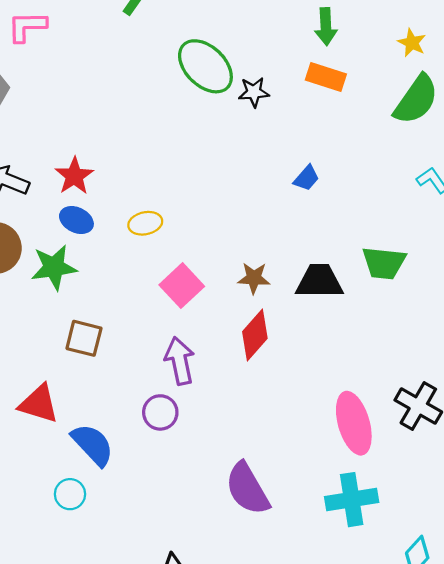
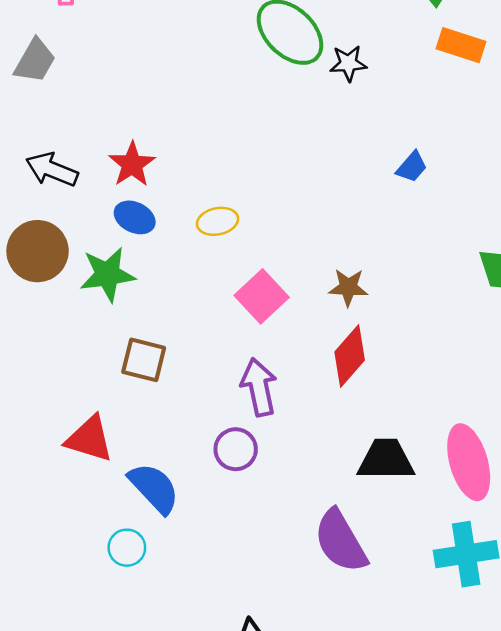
orange rectangle: (326, 77) -> (461, 45), moved
black trapezoid: (319, 281) -> (386, 460), moved

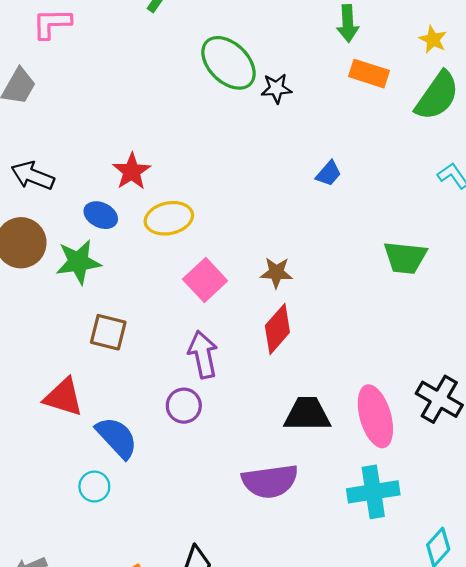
red star: (132, 164) -> (132, 171), moved
yellow ellipse: (218, 221) -> (169, 218), size x1.4
purple semicircle: (341, 541) -> (270, 481), turned -68

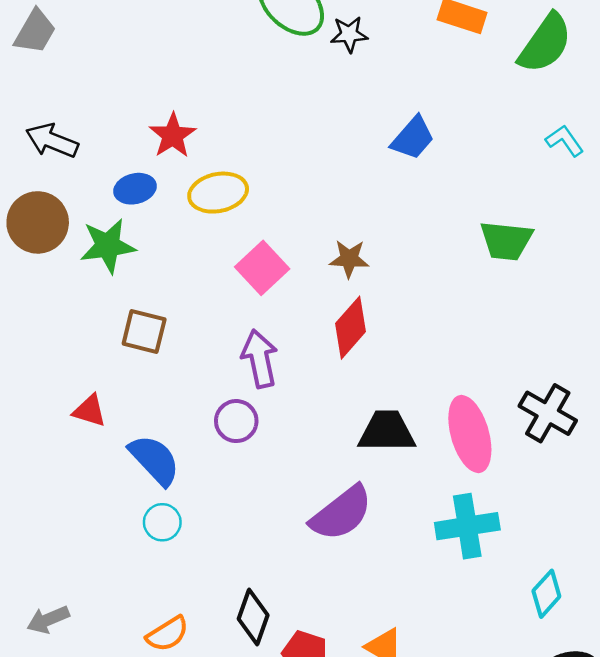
blue trapezoid: (329, 174) -> (413, 138), size x1.4
blue ellipse: (101, 215) -> (135, 189), turned -40
red triangle: (63, 397) -> (90, 411), size x0.7
purple semicircle: (270, 481) -> (341, 513), turned -30
cyan circle: (94, 487) -> (162, 522), moved

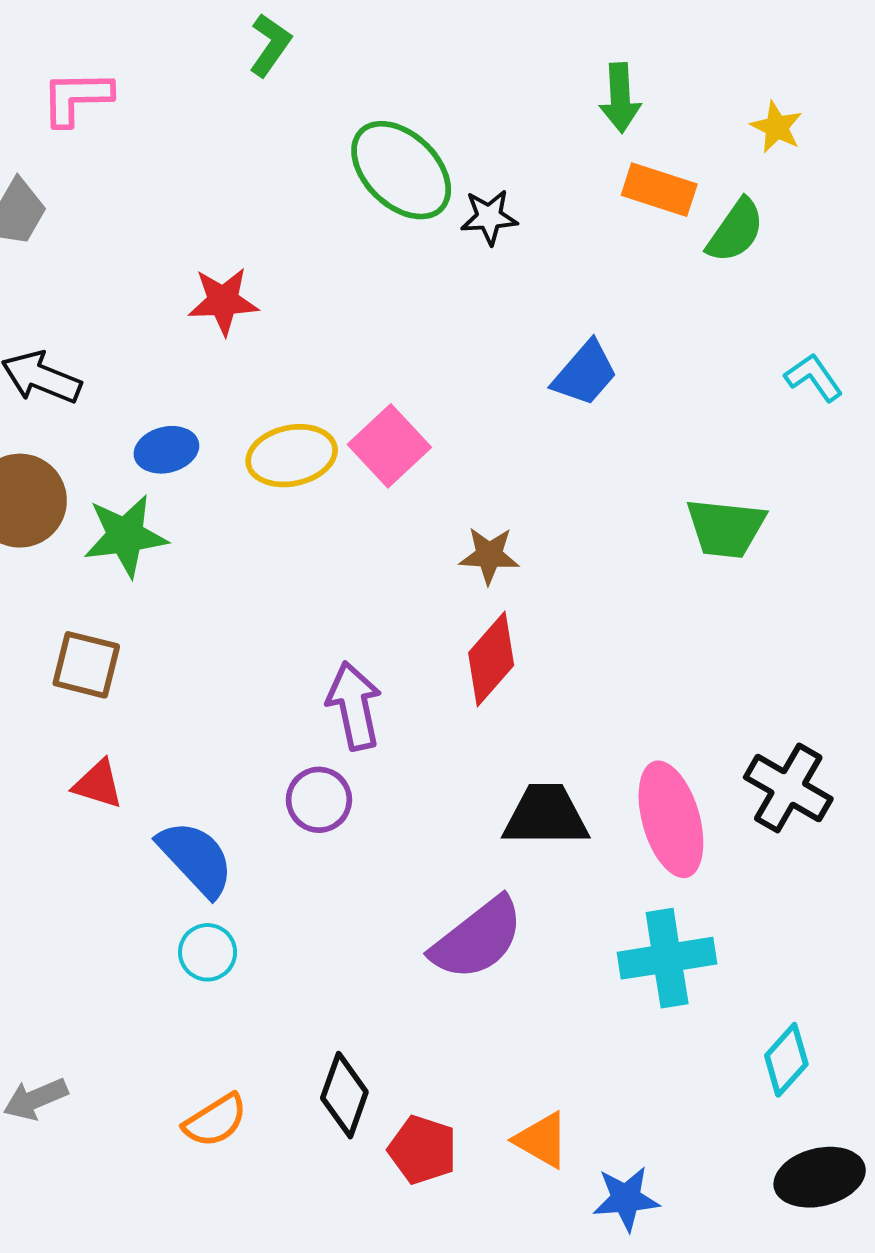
green semicircle: (545, 43) -> (735, 231), moved, size x0.7
red star: (173, 135) -> (223, 301), moved, turned 30
pink square: (262, 268) -> (389, 446), moved
brown square: (144, 331) -> (86, 665), moved

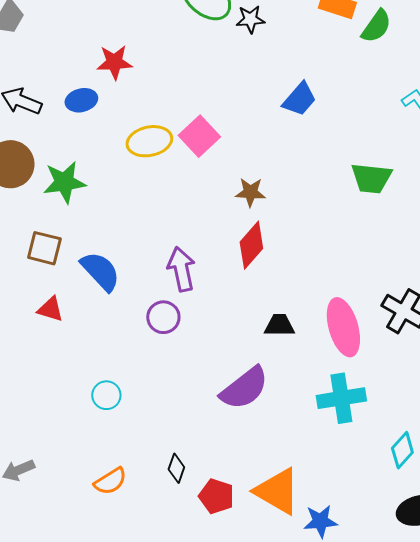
blue ellipse: (166, 450) -> (81, 100), moved
black trapezoid: (546, 815) -> (279, 325), size x0.7
blue semicircle: (196, 858) -> (100, 271), moved
black diamond: (344, 1095) -> (176, 468), size x0.7
orange triangle: (542, 1140) -> (277, 491), size x1.6

